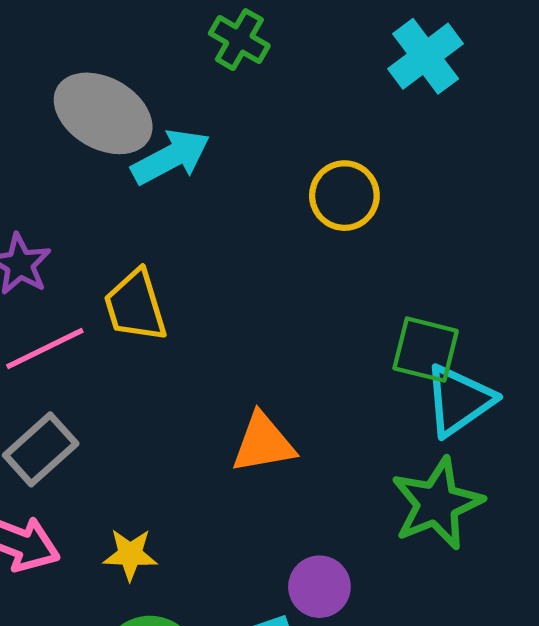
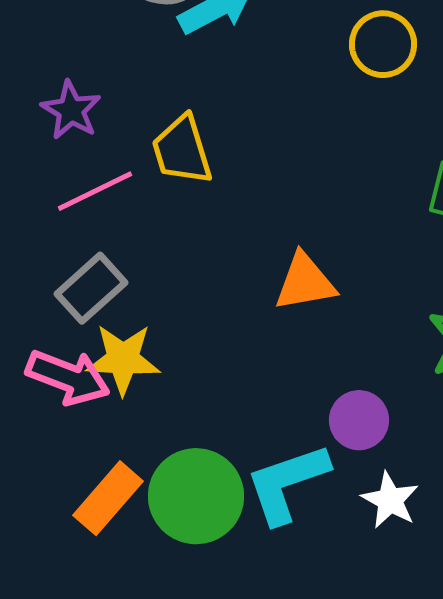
yellow star: (130, 554) -> (123, 359), moved, size x1.4

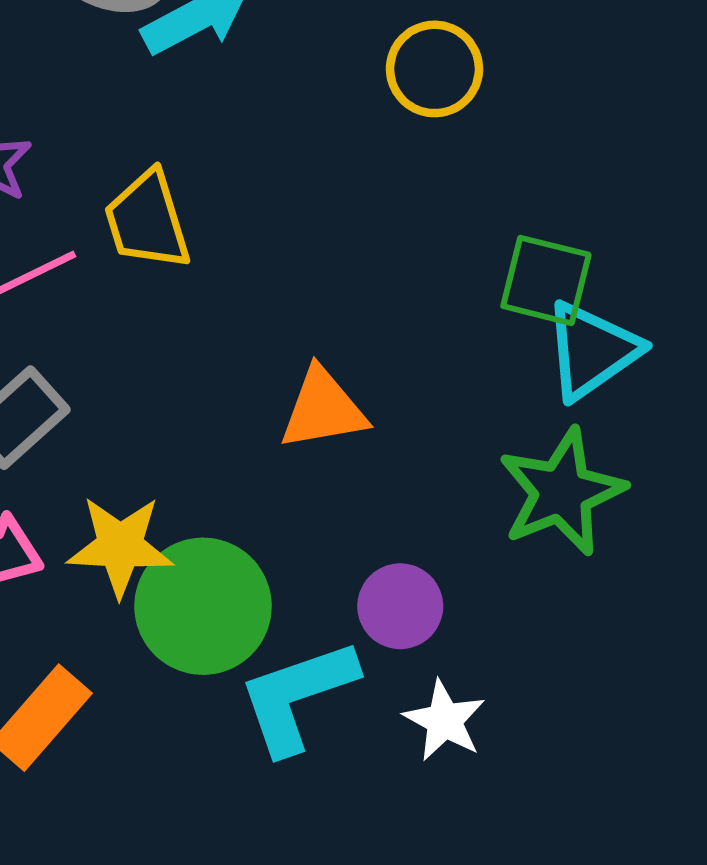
yellow star: (123, 359) -> (120, 546), moved
green circle: (196, 496) -> (203, 606), moved

